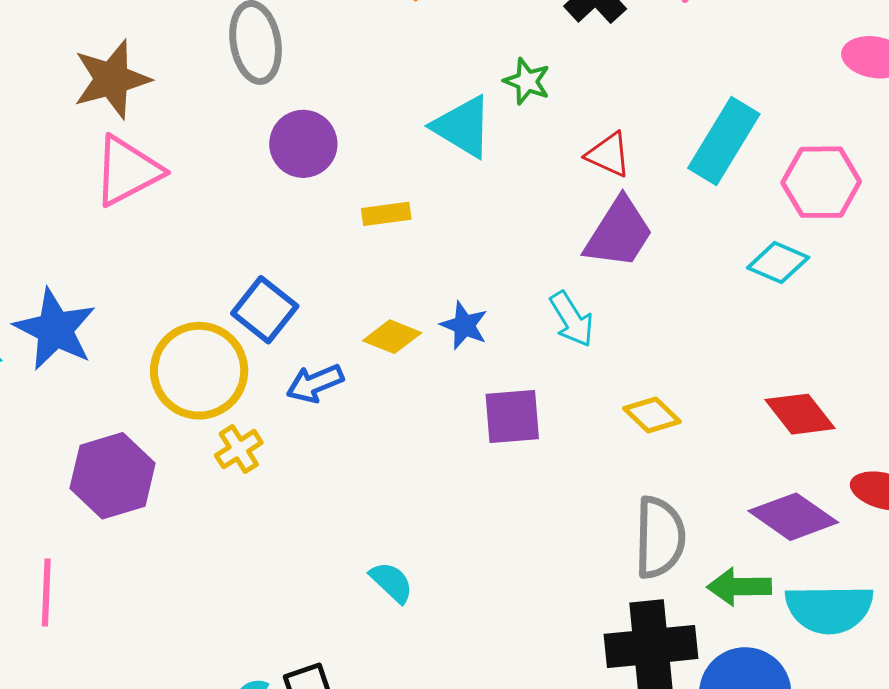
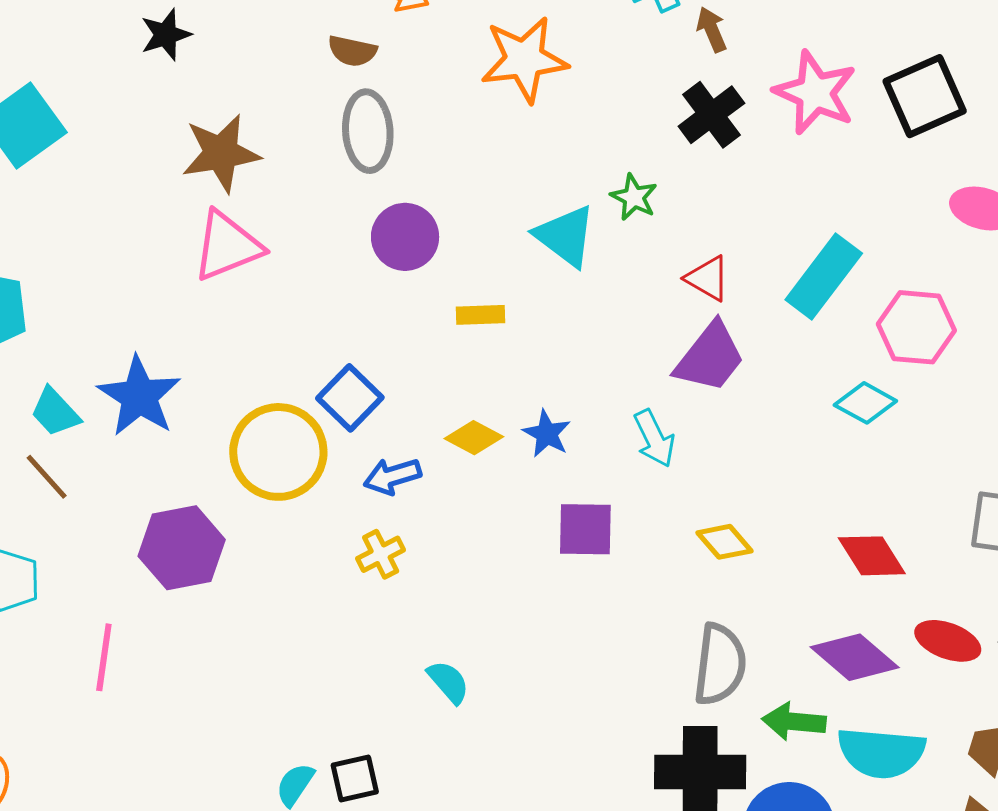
yellow cross: (239, 449) -> (381, 554), moved

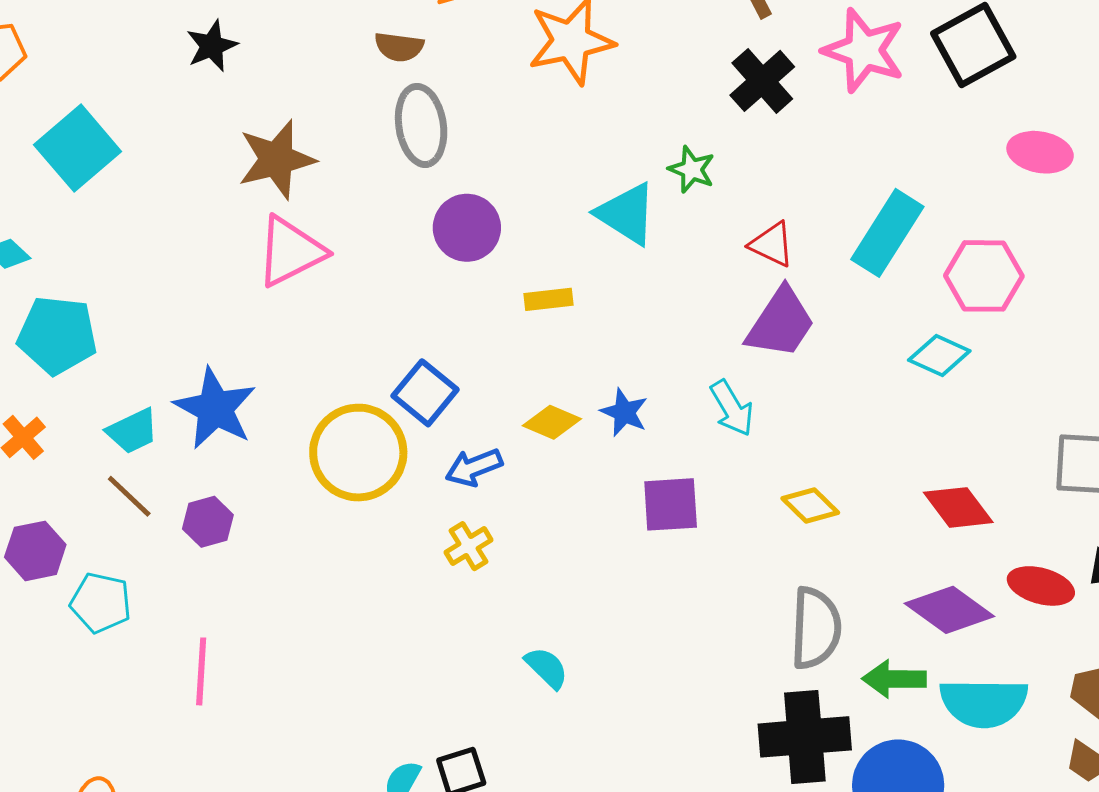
cyan trapezoid: (55, 412) -> (133, 431), turned -68
purple hexagon: (182, 548) -> (208, 522), moved, size x0.6

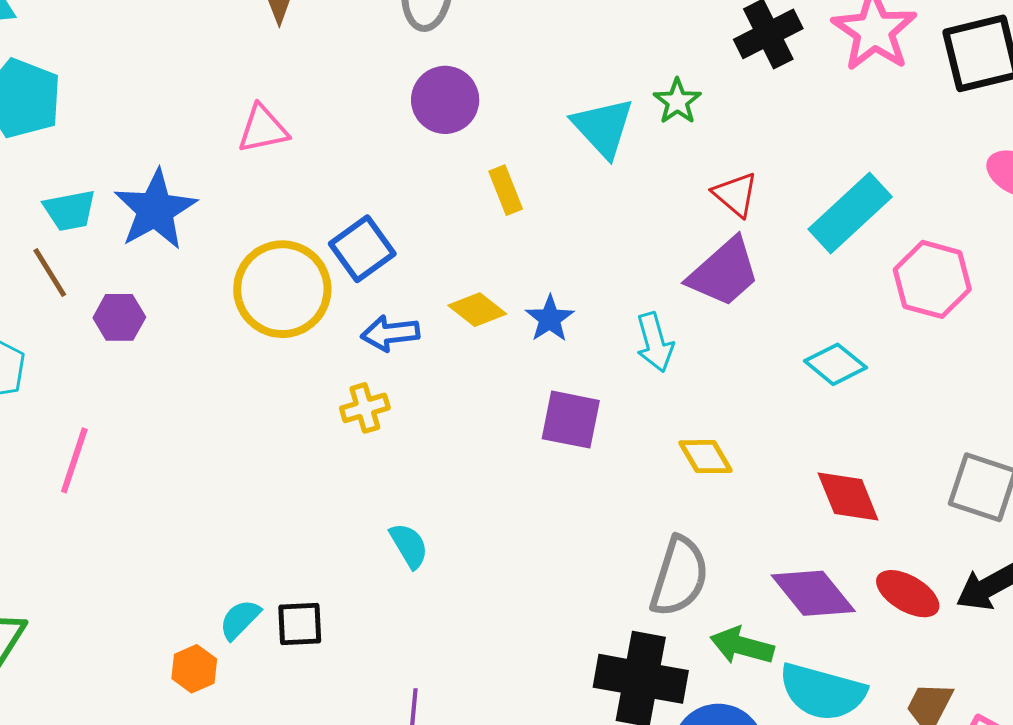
pink triangle: (290, 251) -> (263, 129), moved, size x0.7
yellow rectangle: (548, 299) -> (506, 190), turned 60
cyan diamond: (939, 356) -> (835, 364), moved

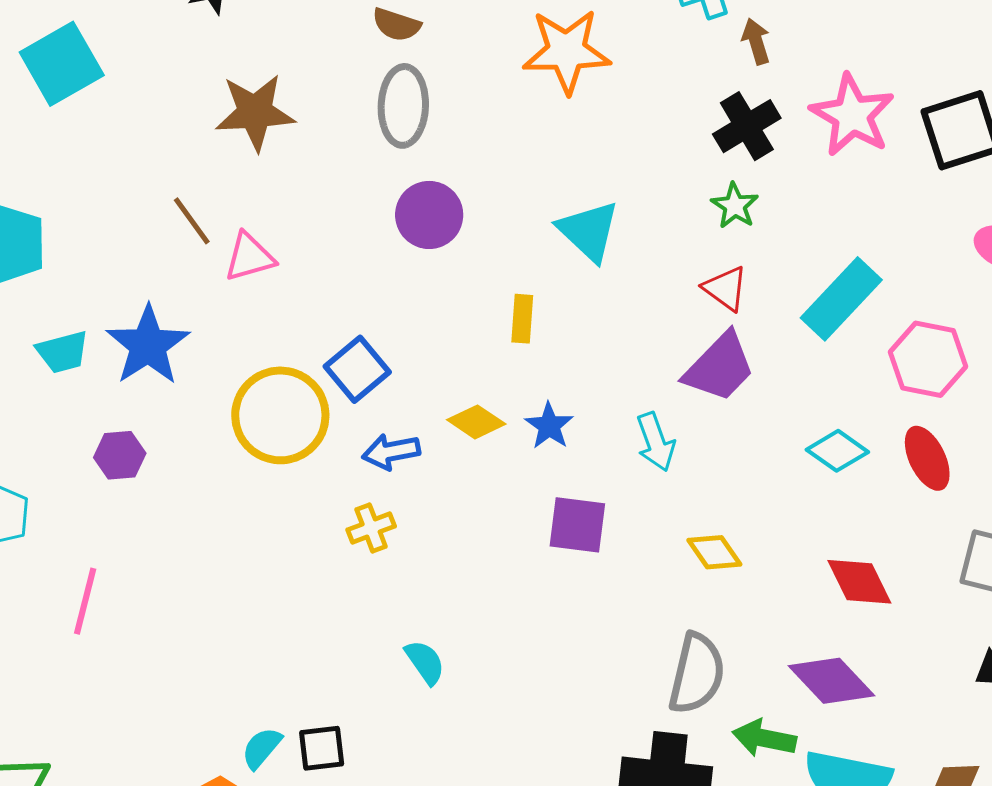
green star: (677, 101) -> (735, 206), moved
yellow rectangle: (506, 190) -> (522, 319), moved, turned 30
brown line: (50, 273) -> (192, 221), moved
red ellipse: (908, 594) -> (927, 458), moved, turned 38

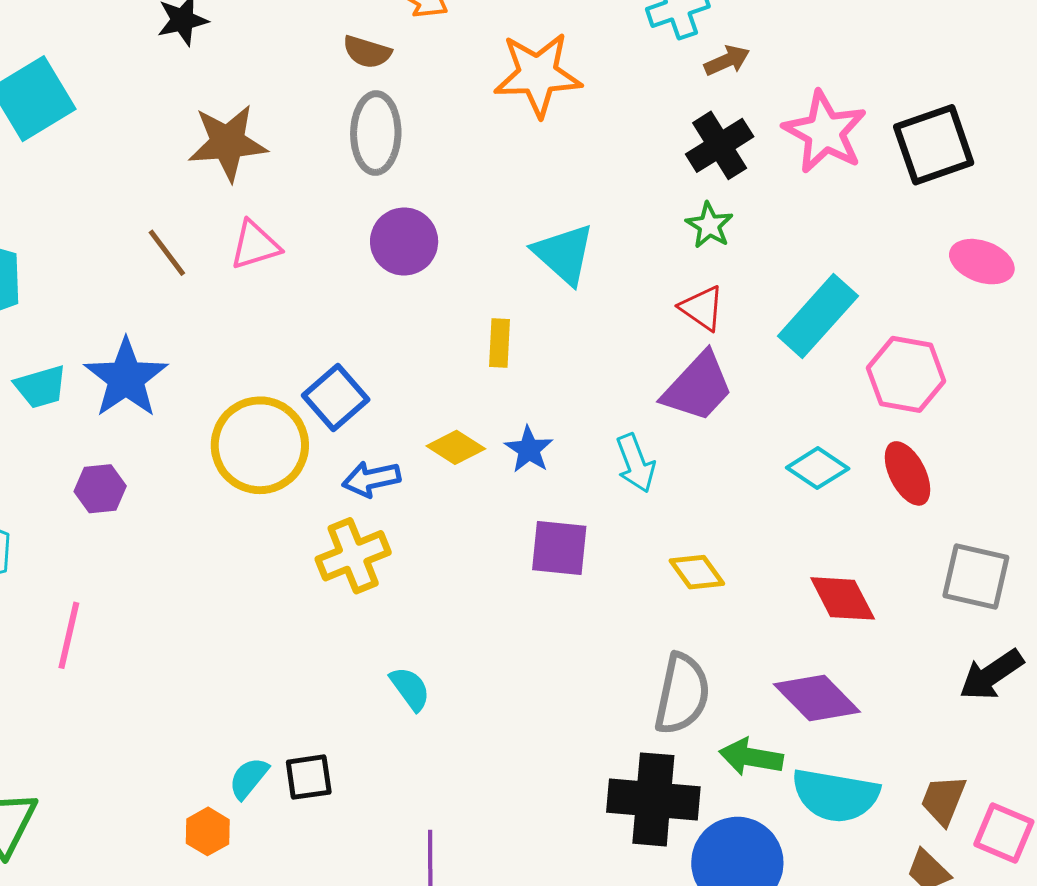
brown arrow: (756, 41) -> (727, 61), turned 84
pink triangle: (249, 257) -> (255, 245), moved
yellow cross: (371, 528) -> (353, 556), size x1.5

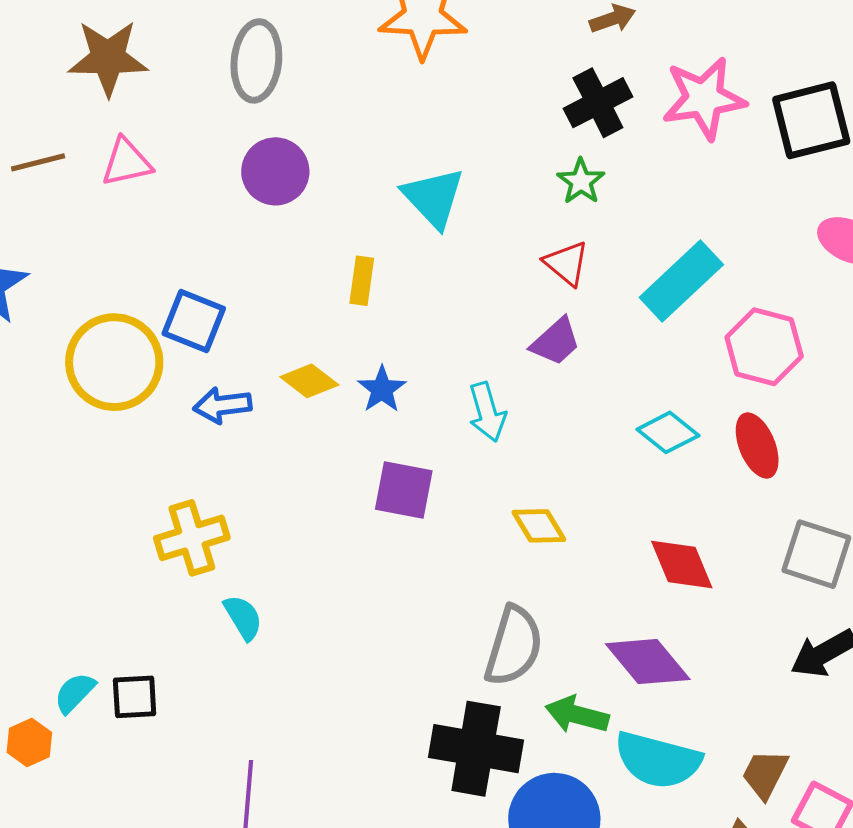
pink star: (825, 132) -> (704, 98), turned 30
brown line: (167, 253) -> (38, 162), turned -72
purple trapezoid: (698, 387) -> (556, 342), size x0.7
blue square: (336, 397) -> (194, 321), turned -32
yellow cross: (353, 556) -> (192, 538), moved

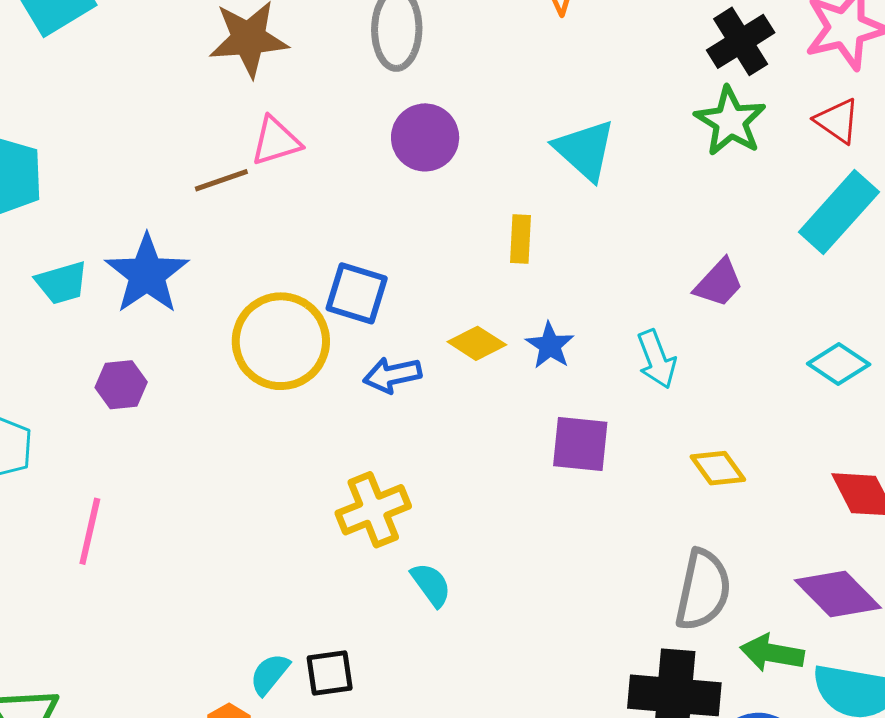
brown line: (38, 162) -> (221, 180), moved
green star: (581, 181) -> (730, 121), size x1.5
red triangle: (567, 263) -> (837, 121), moved

